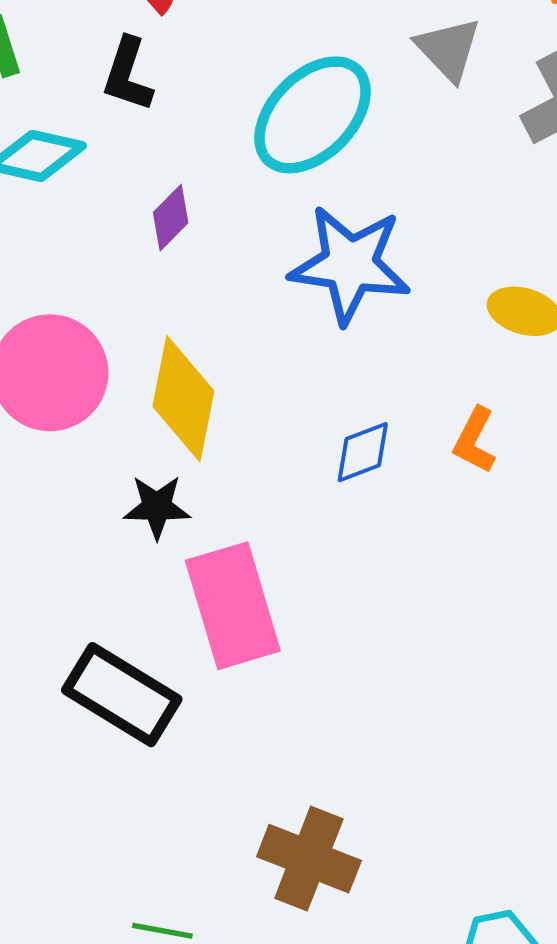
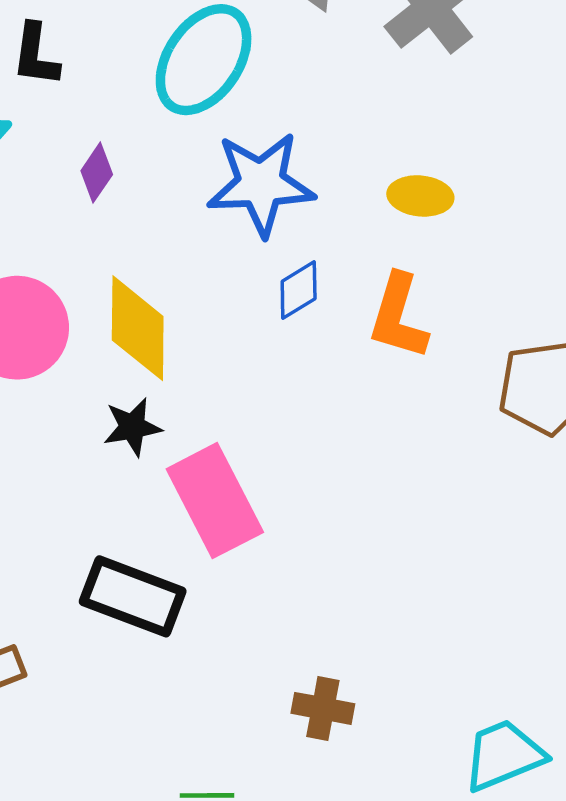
orange L-shape: (475, 440) -> (398, 317), size x1.5
blue diamond: (363, 452) -> (299, 290), moved
brown cross: (309, 859) -> (323, 708), size x0.7

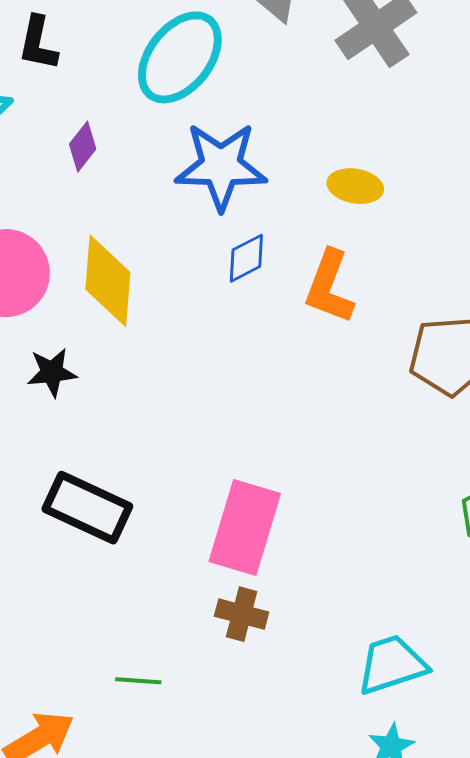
black star: (132, 427) -> (52, 372), moved
pink rectangle: (215, 501) -> (245, 527), moved, turned 40

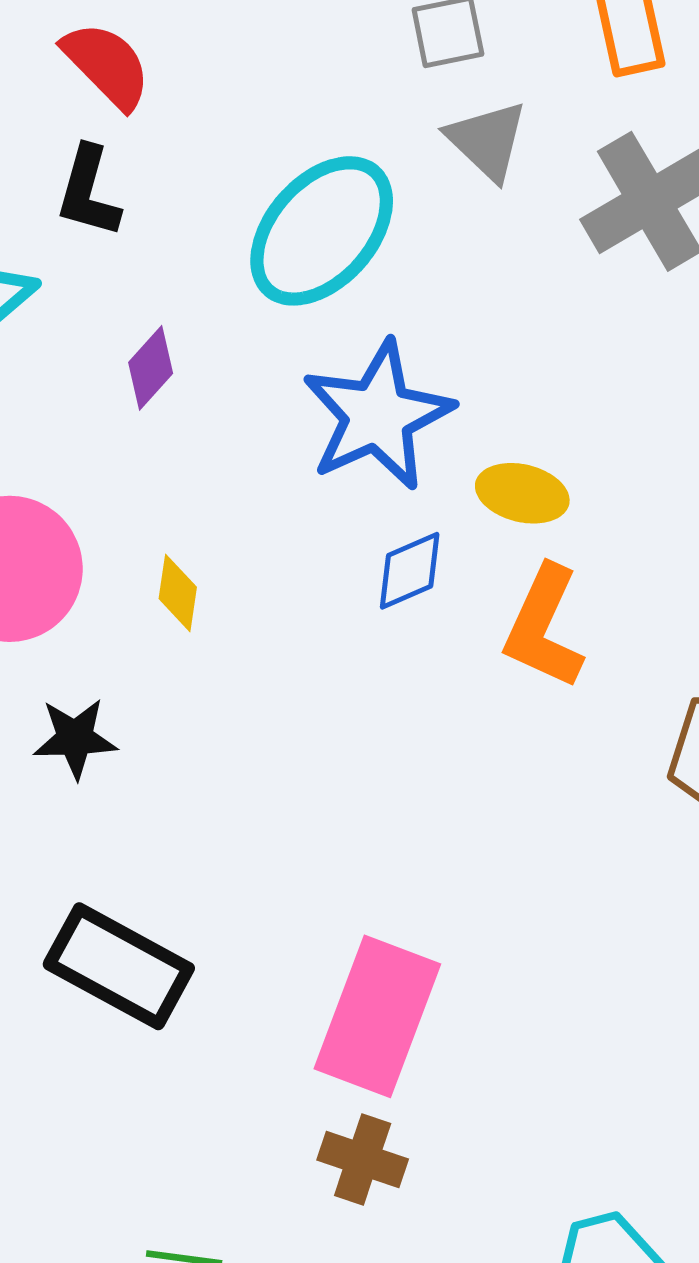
blue star: (221, 166) -> (378, 415), turned -30
yellow ellipse: (355, 186) -> (522, 493), moved
yellow diamond: (108, 281) -> (178, 593), size x0.5

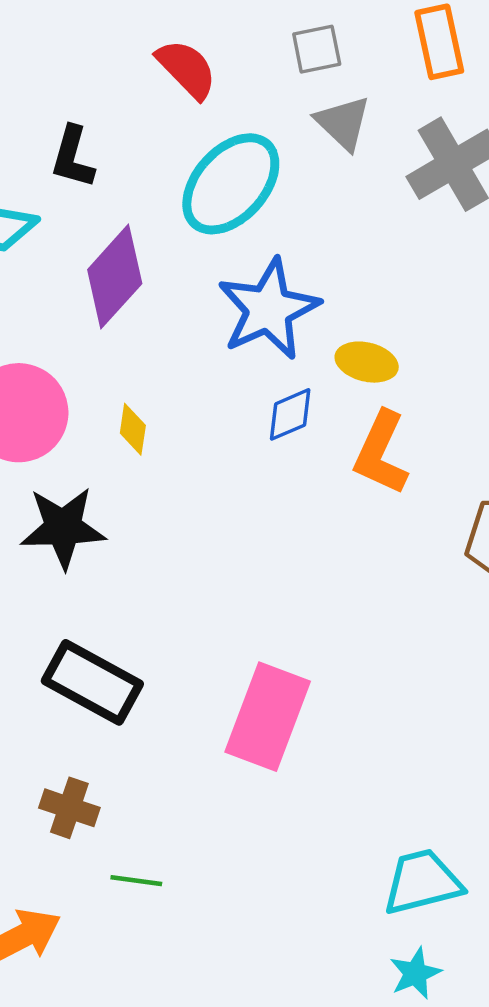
red semicircle: (107, 65) -> (187, 69), moved
purple diamond: (151, 368) -> (115, 277), size x1.8
black star: (75, 738) -> (63, 528), size x1.5
brown cross: (363, 1159) -> (69, 808), moved

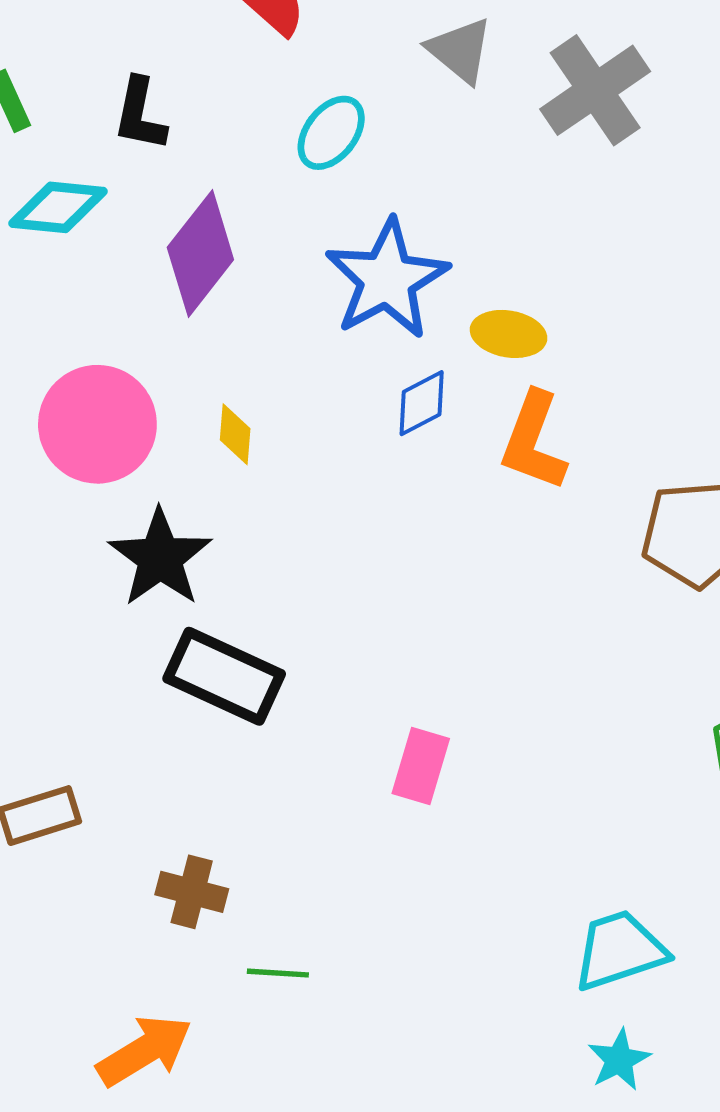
cyan ellipse: (231, 184) -> (331, 133), size x0.6
black star: (63, 528) -> (160, 558), turned -30
black rectangle: (92, 682) -> (224, 676), moved
pink rectangle: (268, 717) -> (421, 766), size x0.6

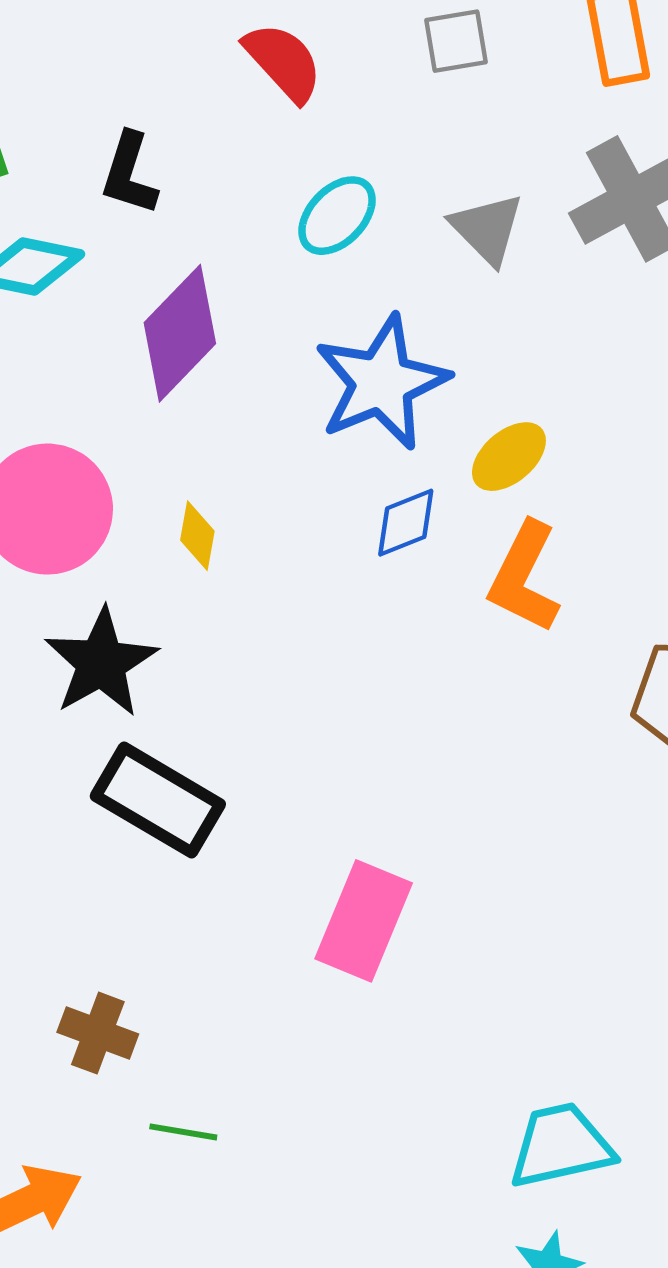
gray triangle: (460, 50) -> (487, 229), moved
yellow ellipse: (509, 334) -> (509, 457), turned -56
pink rectangle: (421, 766) -> (364, 921), size x1.4

